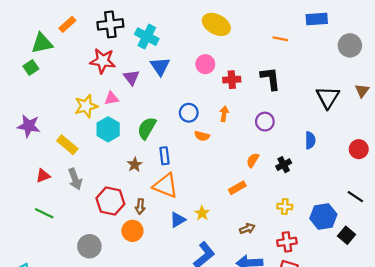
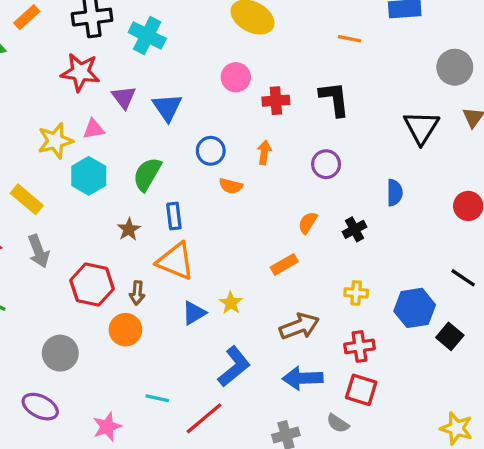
gray circle: (350, 45) -> (455, 67), moved
blue triangle: (160, 66) -> (167, 107), moved
brown arrow: (247, 229) -> (299, 326), size x1.6

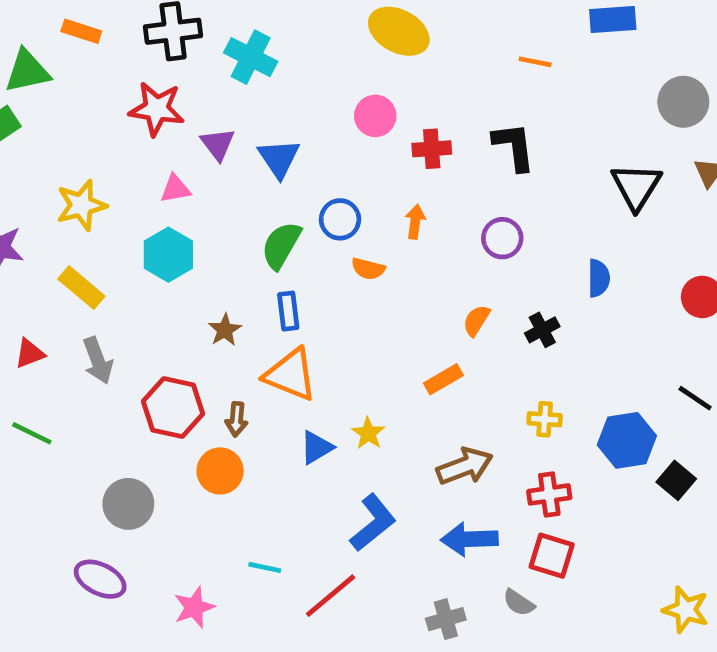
orange rectangle: (27, 17) -> (81, 31), turned 60
yellow star: (55, 141) -> (81, 205), moved
green semicircle: (147, 174) -> (281, 245), moved

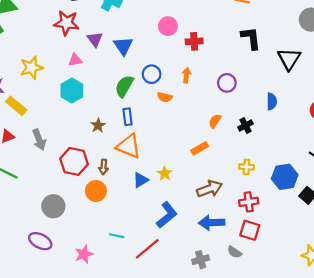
black L-shape: (514, 146) -> (251, 38), moved
yellow rectangle: (81, 288) -> (16, 106), moved

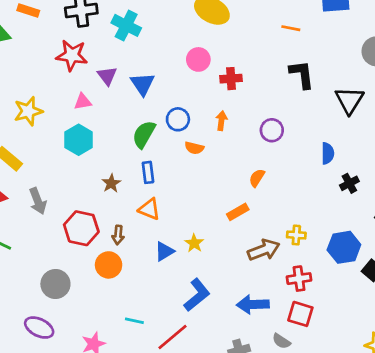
black cross: (245, 125) -> (349, 183), moved
orange triangle: (129, 146) -> (149, 209), size x0.7
brown arrow: (209, 189) -> (264, 250), moved

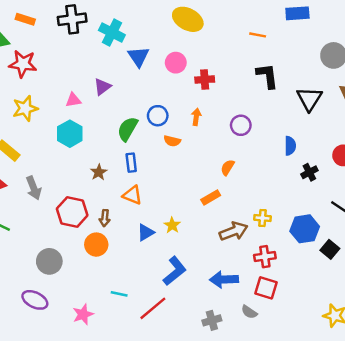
red star: (72, 55) -> (23, 64), moved
purple triangle: (107, 76) -> (102, 87), moved, turned 30
blue triangle: (143, 84) -> (138, 57), moved

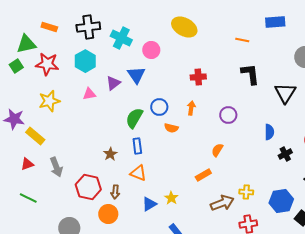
blue triangle: (138, 57) -> (136, 75), moved
pink circle: (176, 63) -> (151, 50), moved
cyan hexagon: (70, 134) -> (85, 61), moved

